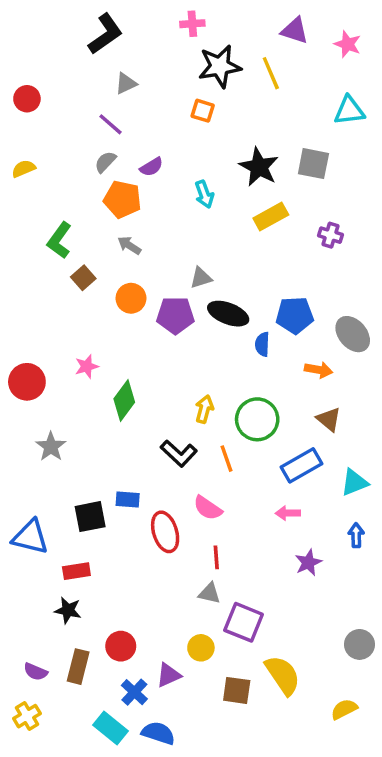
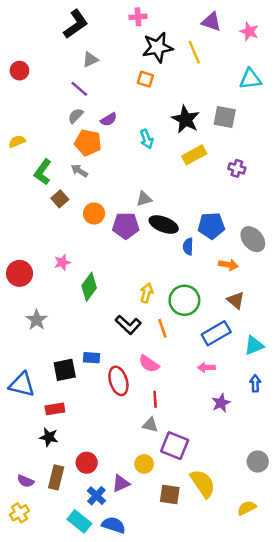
yellow semicircle: (24, 169) -> (17, 141), moved
gray arrow: (129, 245) -> (79, 171), moved

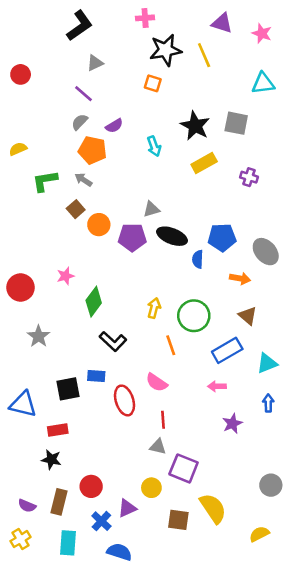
green L-shape: (43, 172) -> (45, 181), turned 45
brown square: (60, 199) -> (76, 209), moved
black L-shape: (128, 325) -> (113, 341), moved
cyan rectangle: (79, 521) -> (68, 543), moved, turned 55

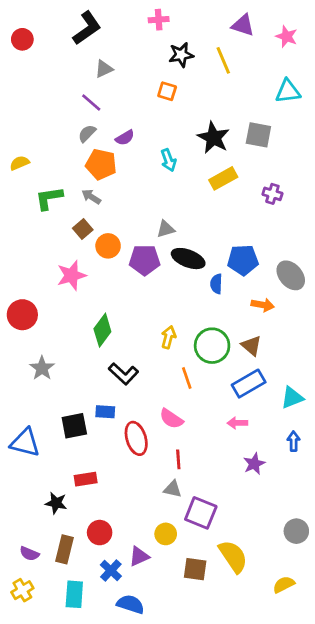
black star: (166, 50) -> (181, 55), size x0.7
red circle: (21, 74) -> (22, 39), moved
pink star: (65, 276) -> (72, 275), moved, size x1.5
brown triangle: (248, 316) -> (251, 346), moved
red rectangle: (58, 430) -> (86, 479), moved

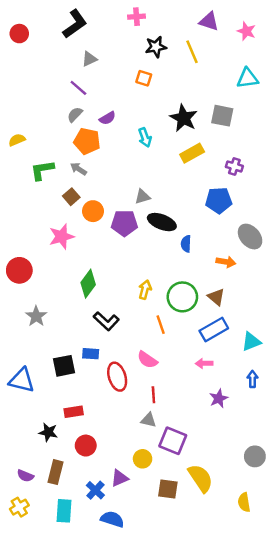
blue pentagon: (243, 260) -> (219, 200), moved
red circle: (100, 533) -> (86, 446), moved
yellow semicircle: (284, 585) -> (244, 502), turned -72

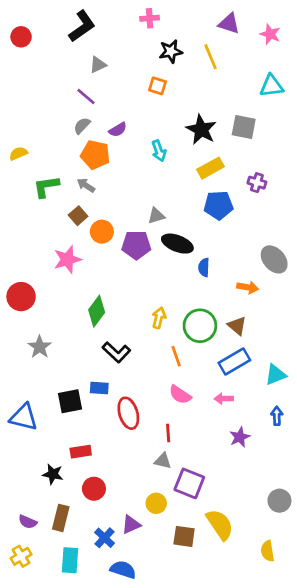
blue pentagon: (219, 200) -> (218, 205), moved
pink semicircle: (147, 360) -> (180, 395), moved

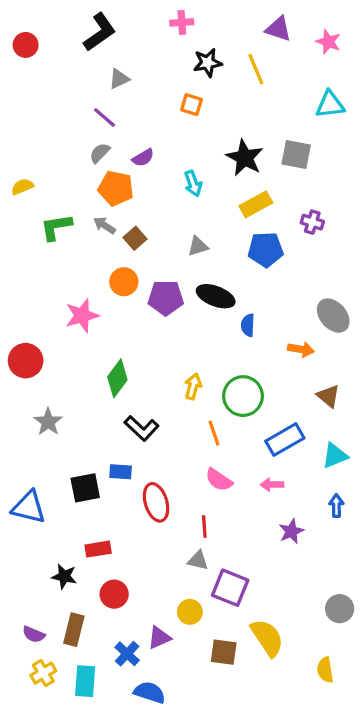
brown square: (78, 216) -> (135, 238), moved
gray triangle: (156, 216) -> (198, 246), moved
brown triangle: (237, 326) -> (328, 396), moved
yellow cross: (21, 556) -> (43, 673), moved

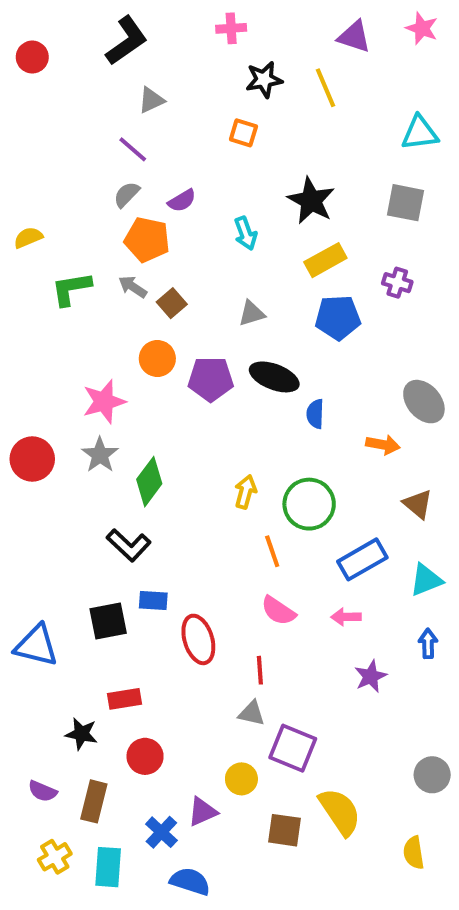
pink star: (328, 42) -> (422, 28), moved
gray square: (296, 154) -> (405, 203), moved
gray star: (48, 422) -> (100, 455), moved
black L-shape: (142, 428) -> (129, 545), moved
purple semicircle: (34, 634) -> (42, 791), moved

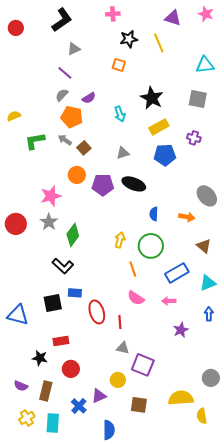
blue semicircle: (315, 414) -> (154, 214), moved
red line: (260, 670) -> (120, 322), moved
yellow semicircle: (340, 812) -> (181, 398), moved, turned -60
blue semicircle: (190, 881) -> (109, 430), moved, turned 72

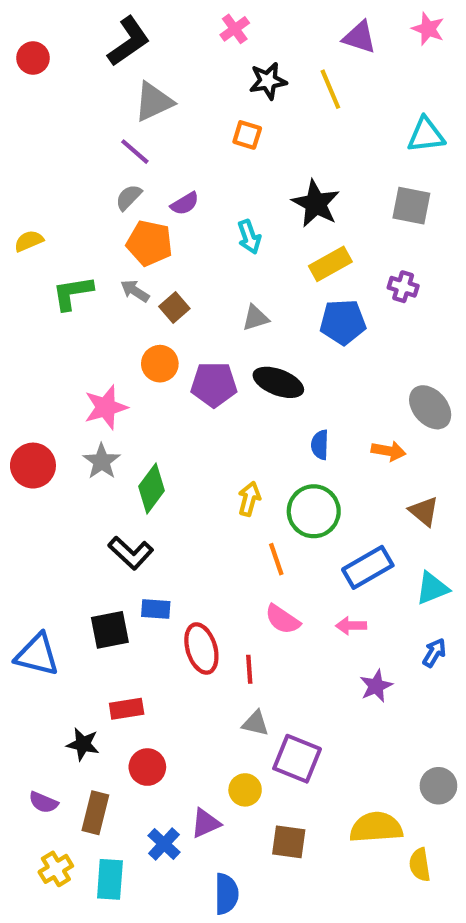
pink cross: (113, 14) -> (235, 29), turned -32
gray triangle: (74, 49) -> (154, 102), size x1.5
blue arrow: (209, 314) -> (434, 653), turned 32

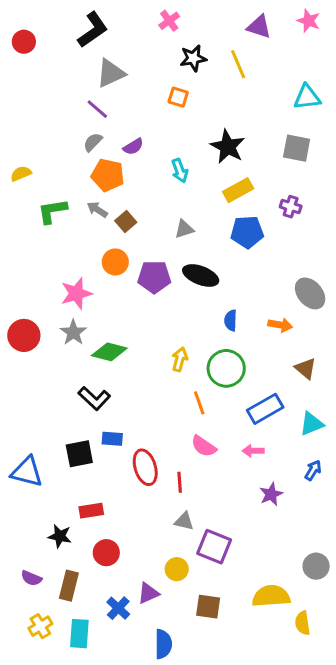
green diamond: (152, 488) -> (109, 352), turned 68

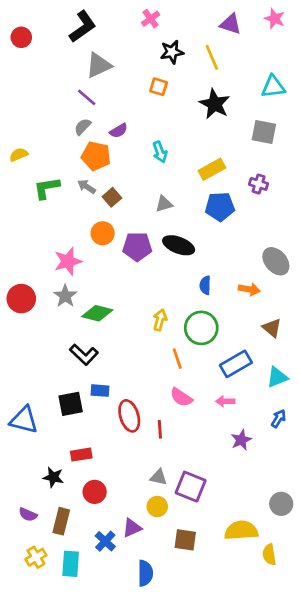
black star: (228, 147) -> (215, 104), moved
gray triangle: (184, 521) -> (159, 477), moved

